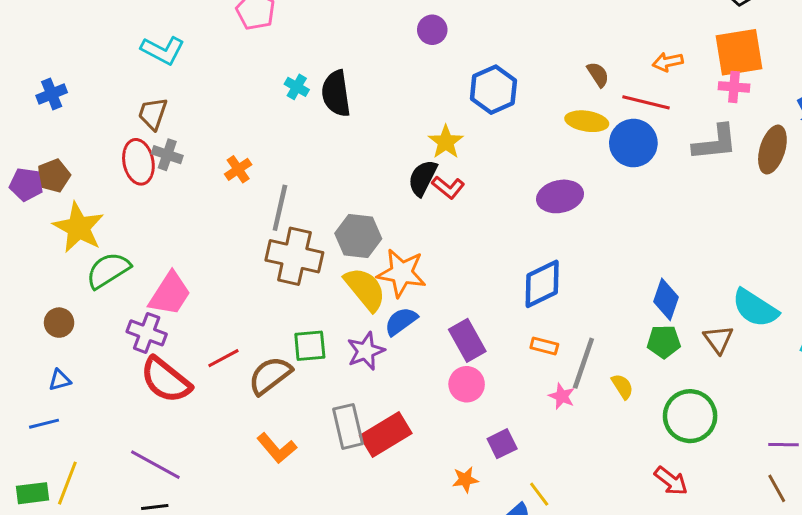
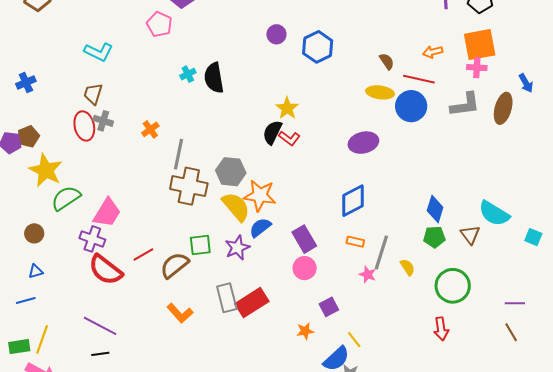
cyan cross: (297, 87) -> (188, 74), turned 35
blue hexagon: (493, 90) -> (318, 47), moved
red arrow: (671, 481) -> (441, 329), turned 45

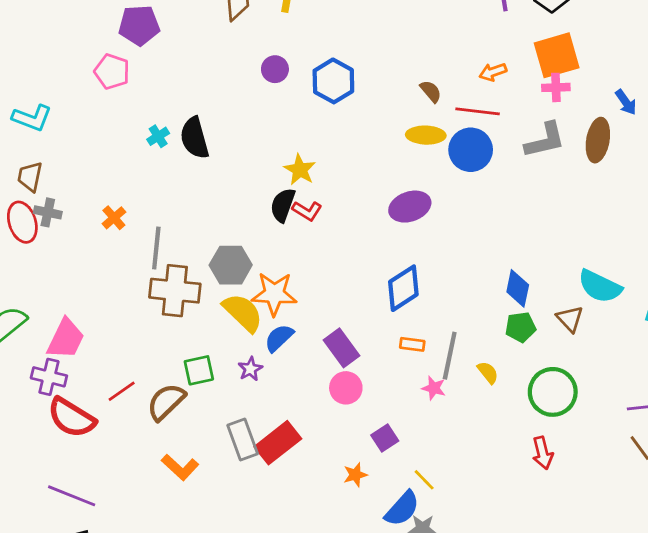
purple star: (237, 248) -> (250, 369), size x0.7

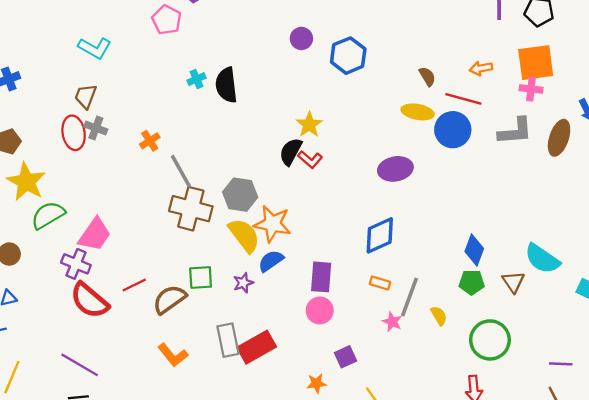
gray line: (156, 248) -> (181, 171), turned -44
purple rectangle: (341, 348) -> (321, 277), turned 32

